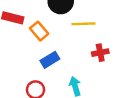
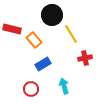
yellow line: (83, 24) -> (71, 34), turned 60

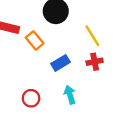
yellow line: (71, 34) -> (92, 36), moved
blue rectangle: (43, 64) -> (60, 63), moved

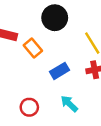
cyan arrow: (70, 95) -> (69, 104), turned -30

